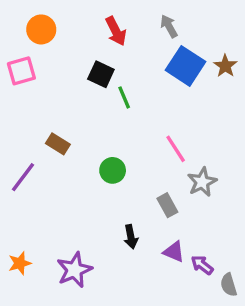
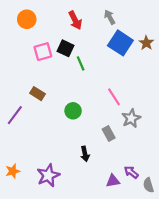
pink square: (21, 71) -> (43, 52), moved
purple triangle: (174, 252) -> (113, 181), moved, turned -32

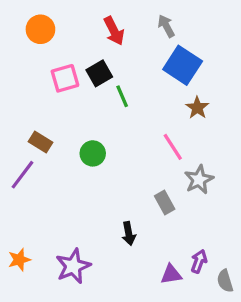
brown star: (146, 43) -> (197, 108), moved
black square: (65, 48) -> (99, 73), turned 35
brown rectangle: (37, 94) -> (40, 142), moved
green circle: (73, 111) -> (93, 153), moved
purple arrow: (131, 172) -> (199, 261), turned 72

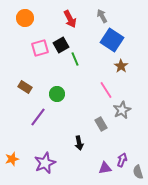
purple line: (22, 175) -> (38, 117), moved

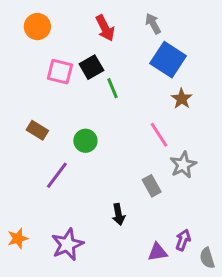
pink square: (40, 48) -> (60, 72), turned 30

